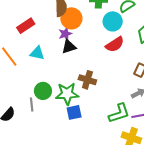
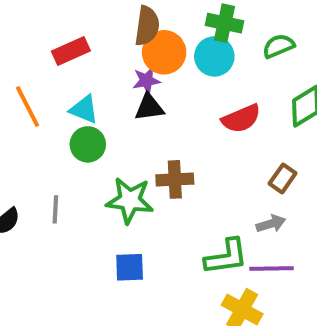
cyan circle: (113, 21) -> (214, 56), moved
brown cross: (87, 80) -> (175, 179), turned -30
green circle: (43, 91) -> (88, 144), moved
blue square: (74, 112) -> (130, 267), moved

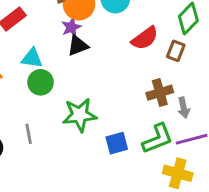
brown rectangle: (283, 178) -> (176, 51), moved
brown cross: (175, 179) -> (160, 93), moved
gray arrow: (271, 224) -> (184, 108), turned 108
blue square: (130, 267) -> (117, 143), moved

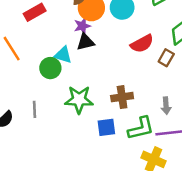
cyan triangle: (32, 58) -> (63, 55), moved
brown cross: (160, 93) -> (122, 97), moved

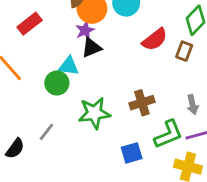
gray line: (34, 109) -> (46, 132), turned 49
blue square: (106, 127) -> (132, 153), moved

